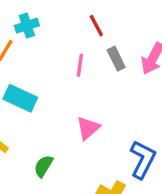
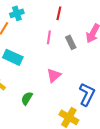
red line: (96, 26) -> (59, 13), turned 40
gray rectangle: (116, 59) -> (71, 42), moved

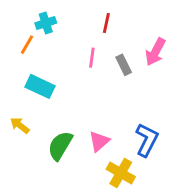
pink triangle: (54, 75) -> (99, 141), moved
green semicircle: (27, 98) -> (60, 146), size x1.5

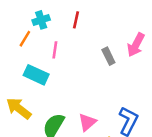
red line: (106, 23) -> (76, 20), moved
pink line: (92, 58) -> (55, 50), moved
yellow arrow: (20, 125) -> (19, 108), size x1.5

